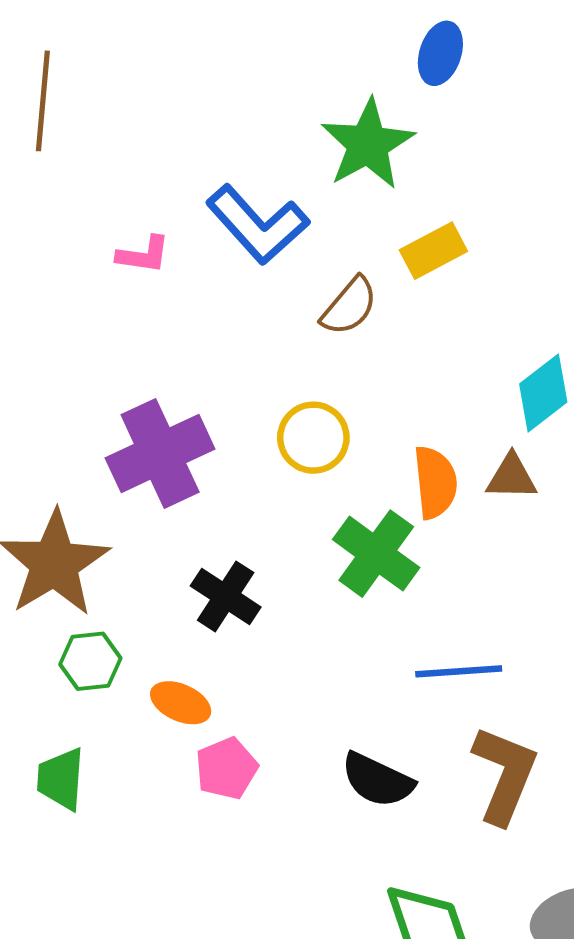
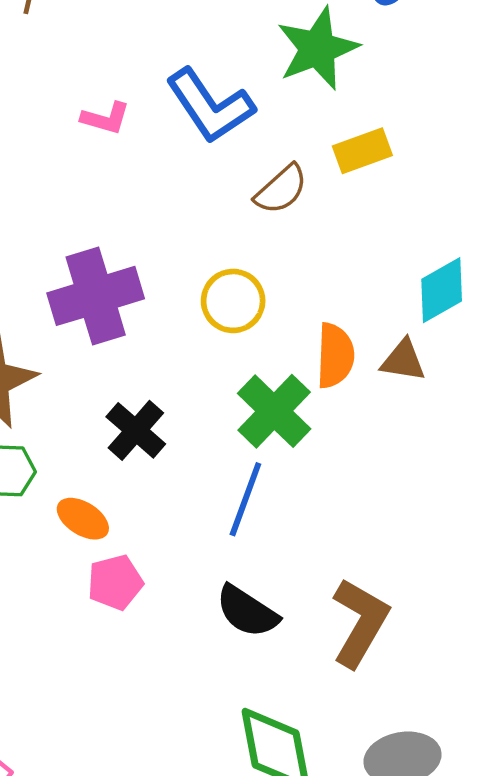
blue line: (459, 671) -> (245, 499), moved, turned -74

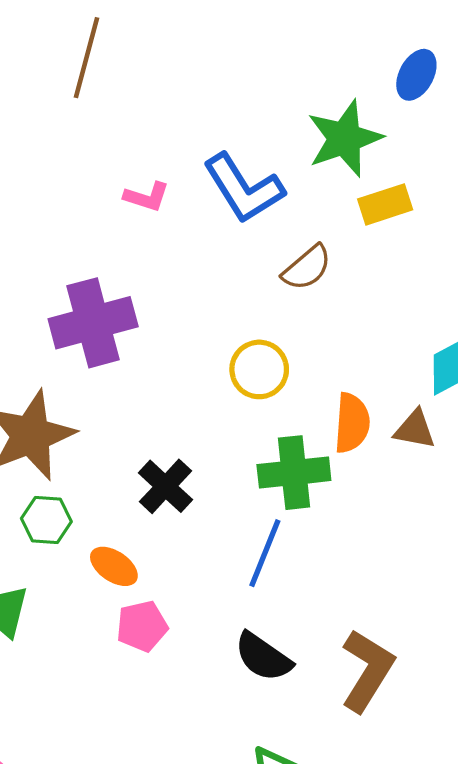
yellow rectangle: (362, 151) -> (385, 204), moved
purple cross: (96, 296) -> (93, 323), moved
green cross: (274, 411) -> (294, 473), turned 38

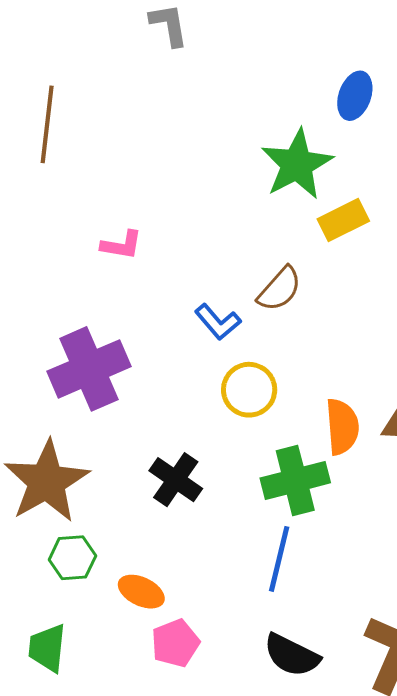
blue L-shape: (244, 188) -> (218, 322), moved, size x0.6
black cross: (165, 486) -> (176, 480), moved

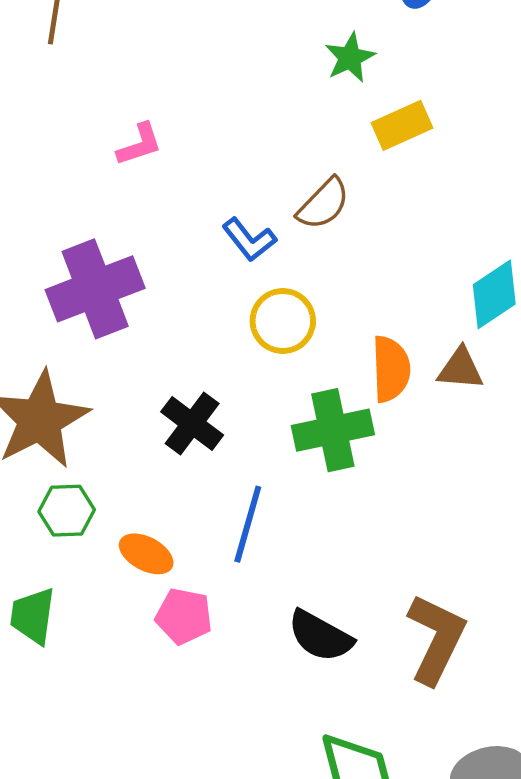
green star: (297, 164) -> (350, 58), size x0.6
pink L-shape: (122, 245) -> (139, 144), turned -30
blue line: (279, 559) -> (248, 524), moved
pink pentagon: (175, 643) -> (184, 616), turned 30

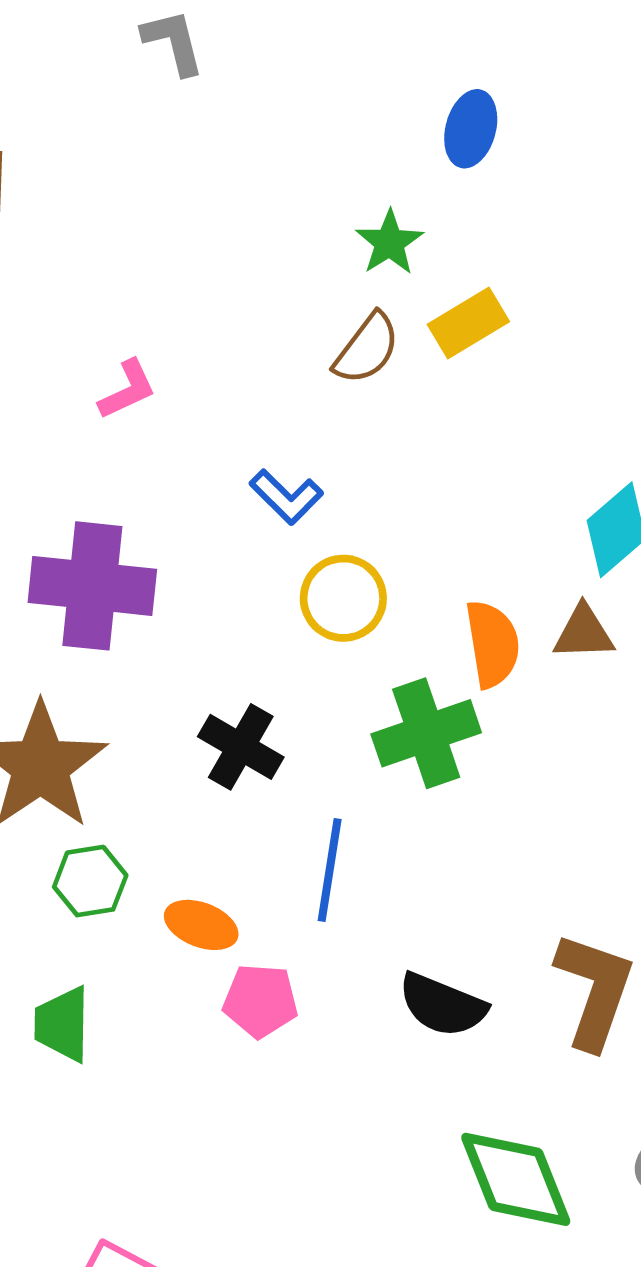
brown semicircle: (323, 204) -> (367, 349), moved
purple cross: (95, 289) -> (92, 586), turned 34

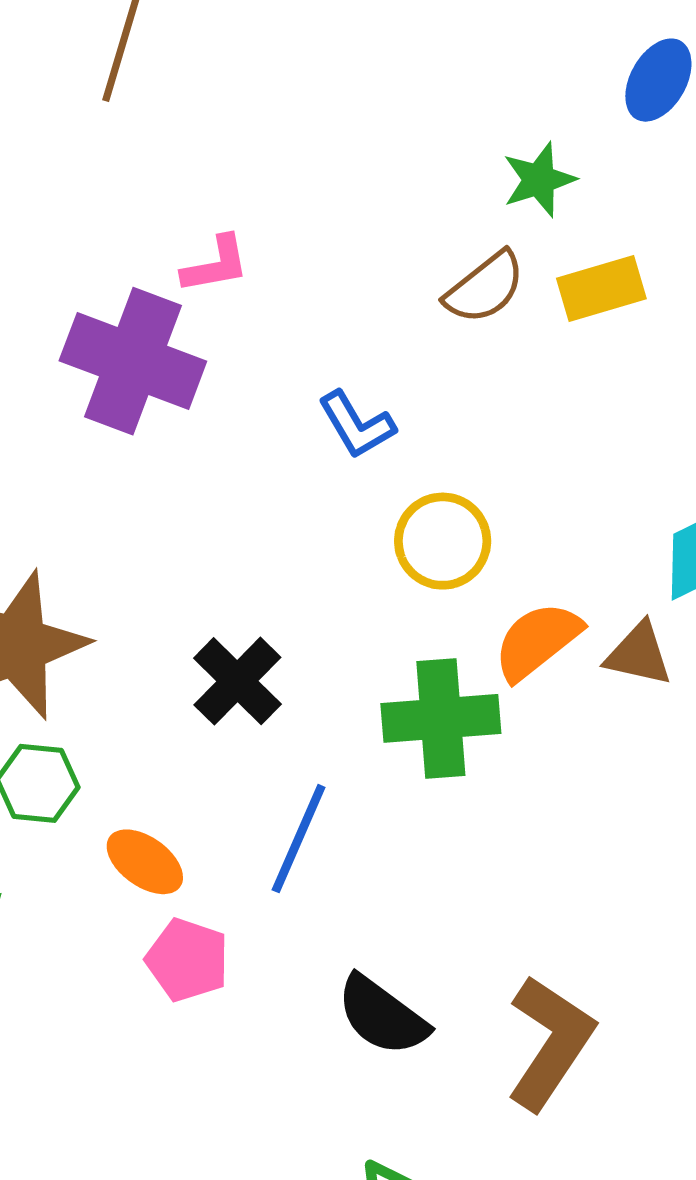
purple cross: (92, 586) -> (133, 361), moved
yellow circle: (343, 598) -> (443, 541), moved
orange semicircle: (492, 644) -> (537, 641), turned -134

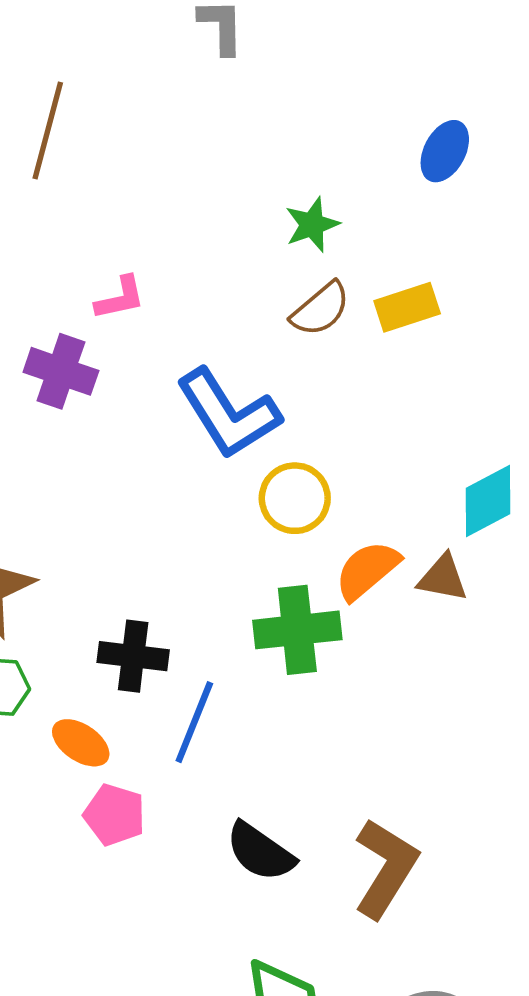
green star: (539, 180) -> (312, 225), moved
purple cross: (133, 361) -> (61, 371), size x0.7
blue L-shape: (357, 425) -> (228, 414), size x1.8
black cross: (237, 681) -> (133, 656), moved, turned -36

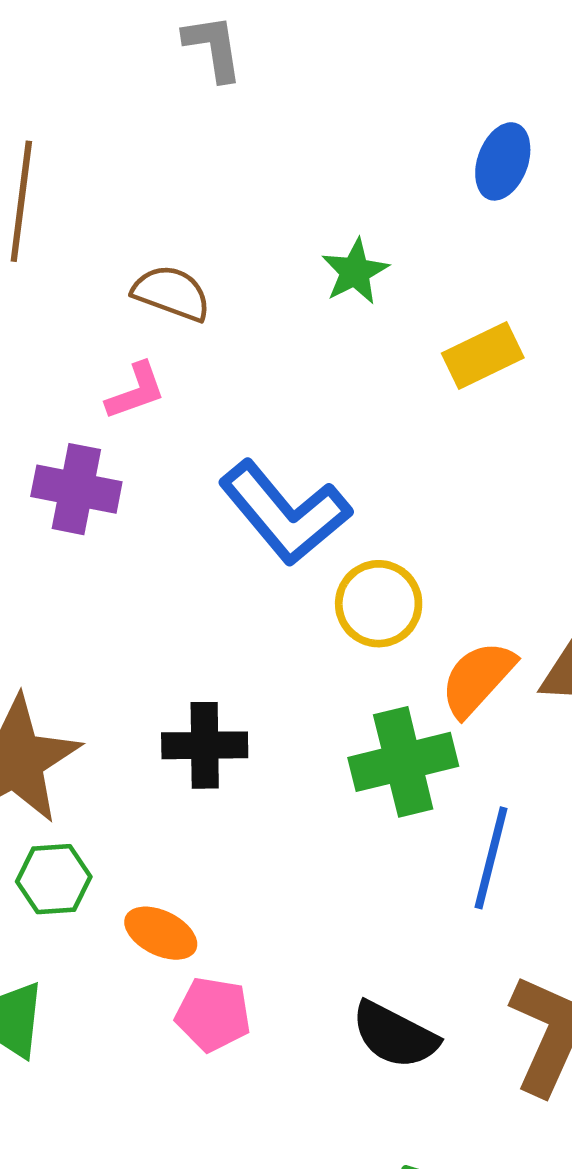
brown semicircle: (321, 309) -> (172, 293), moved, turned -112
black cross: (133, 656) -> (205, 745), moved
blue line: (194, 722) -> (491, 858), moved

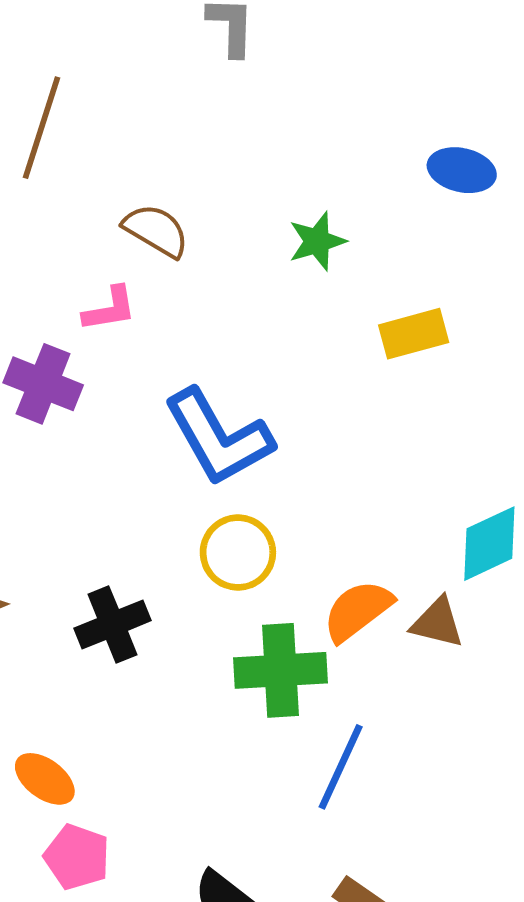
blue ellipse: (503, 161) -> (462, 170), turned 72
yellow circle: (379, 604) -> (238, 553), moved
black cross: (205, 745) -> (112, 624), turned -32

